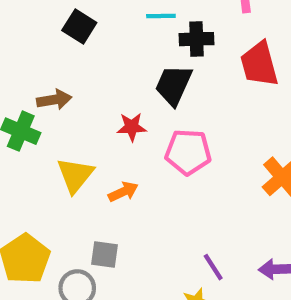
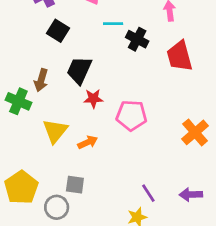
black cross: (196, 39) -> (137, 39), turned 30
black trapezoid: (173, 85) -> (79, 70), moved
brown arrow: (54, 100) -> (41, 80), turned 115

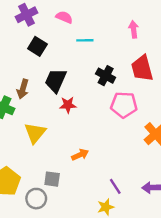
black cross: (137, 39) -> (106, 76), moved
pink pentagon: (131, 115) -> (124, 105), moved
orange arrow: (88, 142) -> (80, 155), moved

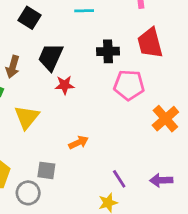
black cross: (106, 76) -> (108, 51), turned -30

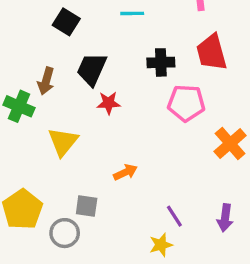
purple arrow: (161, 180) -> (225, 218), turned -80

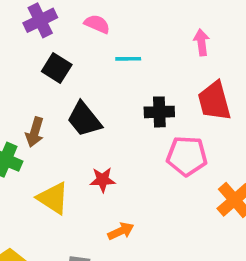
black trapezoid: (92, 69) -> (84, 119), turned -63
red star: (109, 103) -> (103, 180), moved
yellow triangle: (63, 142) -> (53, 198), turned -36

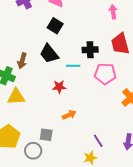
cyan line: (128, 59) -> (73, 66), moved
black square: (57, 68) -> (55, 26), moved
yellow triangle: (53, 198) -> (16, 97), moved, turned -36

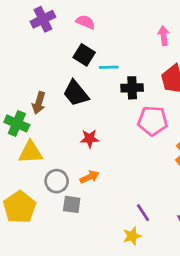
cyan line: (73, 66) -> (109, 67), moved
orange arrow: (69, 115) -> (90, 177), moved
gray circle: (33, 151) -> (57, 181), moved

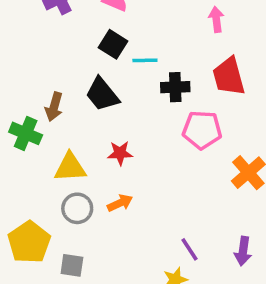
yellow triangle: (31, 152) -> (70, 167), moved
gray square: (72, 204) -> (72, 265), moved

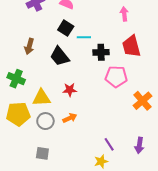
brown arrow: (54, 107) -> (29, 46), moved
yellow pentagon: (29, 242) -> (18, 114), moved, turned 30

